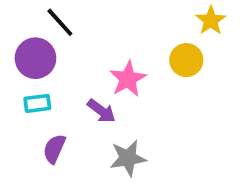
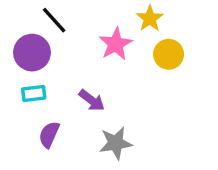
yellow star: (211, 20) -> (150, 18), moved
pink star: (128, 79) -> (116, 44), moved

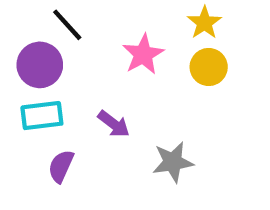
yellow star: (150, 18) -> (204, 23), moved
cyan rectangle: (34, 94) -> (42, 116), size x1.4
gray star: (116, 143) -> (173, 162), moved

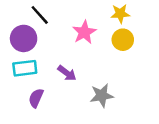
yellow star: (204, 23) -> (120, 14), turned 30

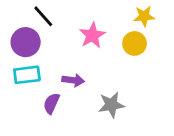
yellow star: (120, 14) -> (144, 16), moved
purple arrow: (67, 73) -> (73, 80), turned -30
purple semicircle: (36, 98) -> (51, 103), moved

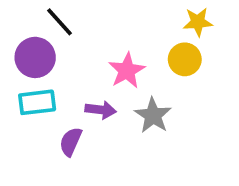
pink star: (92, 35) -> (127, 71), moved
gray star: (111, 105) -> (153, 115), moved, turned -30

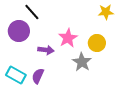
yellow circle: (185, 59) -> (97, 43), moved
cyan rectangle: (37, 102) -> (16, 75), moved, turned 36
purple arrow: (101, 110) -> (46, 50), moved

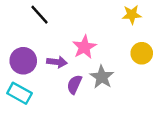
purple circle: (19, 31) -> (23, 61), moved
yellow circle: (97, 43) -> (142, 53), moved
purple semicircle: (38, 76) -> (74, 84), moved

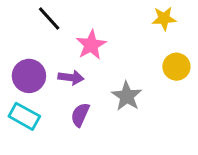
pink star: (84, 47) -> (91, 45), moved
purple semicircle: (74, 84) -> (80, 115), moved

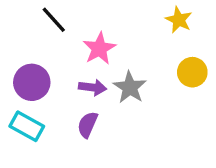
yellow star: (164, 19) -> (179, 20), turned 30
purple arrow: (71, 78) -> (93, 87), moved
gray star: (127, 96) -> (130, 87), moved

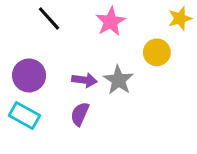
yellow star: (179, 20) -> (180, 18), moved, turned 30
pink star: (99, 49) -> (111, 22), moved
yellow circle: (192, 72) -> (157, 52), moved

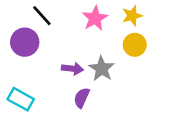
yellow star: (180, 18) -> (132, 16), moved
purple circle: (29, 75) -> (25, 42), moved
purple semicircle: (80, 114) -> (82, 98), moved

